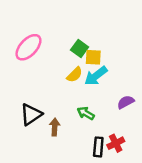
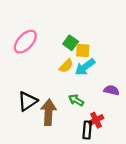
purple semicircle: (126, 102) -> (111, 90), turned 40
brown arrow: (55, 127) -> (49, 112), size x1.6
red cross: (116, 143) -> (96, 120), moved

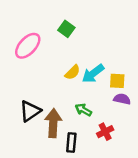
green square: (71, 43) -> (66, 29), moved
yellow square: (83, 50) -> (117, 81), moved
black rectangle: (87, 130) -> (71, 142), moved

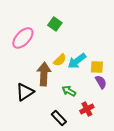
purple semicircle: (122, 99) -> (101, 82), turned 48
brown arrow: (53, 123) -> (44, 74), moved
black rectangle: (71, 142) -> (59, 118), turned -49

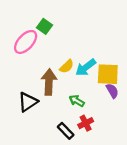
green square: (55, 24) -> (44, 26), moved
yellow square: (97, 67) -> (108, 74), size x1.5
red cross: (87, 109) -> (86, 123), moved

